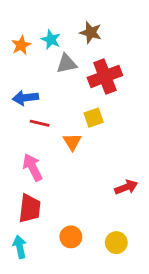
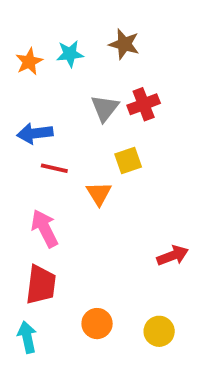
cyan star: (51, 40) -> (70, 54), turned -30
gray triangle: (67, 64) -> (105, 108), moved, turned -40
red cross: (105, 76) -> (144, 104), size x0.7

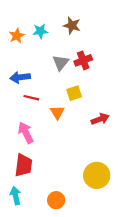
red arrow: (173, 256) -> (100, 119), moved
orange circle: (97, 324) -> (56, 200), moved
yellow circle: (159, 331) -> (97, 175), moved, size x1.5

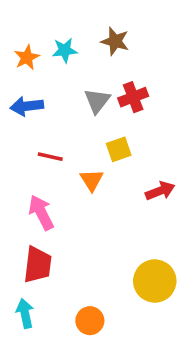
blue arrow: (20, 77) -> (27, 106), moved

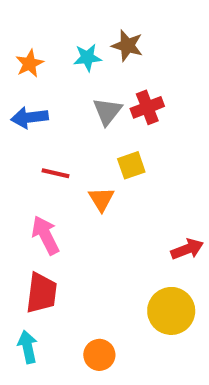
cyan star: (65, 50) -> (87, 58), moved
red arrow: (160, 191) -> (187, 249), moved

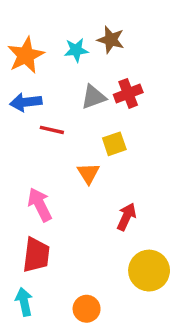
orange star: (30, 64) -> (26, 55), size x1.5
gray triangle: (107, 111) -> (93, 97), turned 32
red line: (55, 173) -> (52, 130), moved
red arrow: (187, 249) -> (126, 217), moved, turned -44

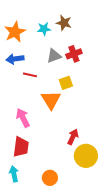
orange triangle: (88, 173) -> (51, 100), size x1.5
red arrow: (126, 217) -> (73, 137), moved

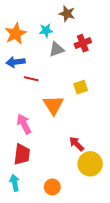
brown star: (64, 23) -> (67, 14), moved
red cross: (74, 54) -> (83, 43), moved
gray triangle: (54, 56) -> (57, 49), moved
yellow square: (66, 83) -> (81, 87), moved
red arrow: (73, 137) -> (76, 144), turned -70

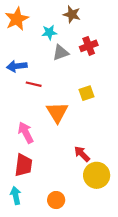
orange star: (16, 34) -> (17, 19), moved

